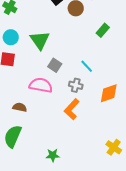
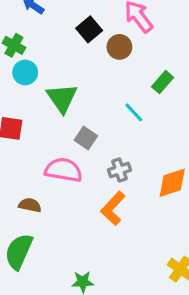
cyan circle: (11, 37) -> (25, 72), moved
cyan line: (87, 66) -> (134, 112), moved
gray cross: (76, 85) -> (119, 170), turned -32

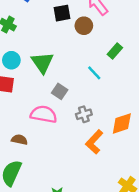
black square: (89, 29) -> (62, 13), turned 30
cyan circle: (25, 72) -> (11, 60), moved
orange L-shape: (113, 208) -> (94, 142), moved

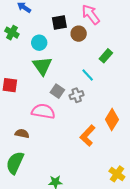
cyan circle: (11, 60) -> (39, 43), moved
gray cross: (84, 114) -> (77, 95), moved
orange diamond: (122, 124) -> (112, 119), turned -40

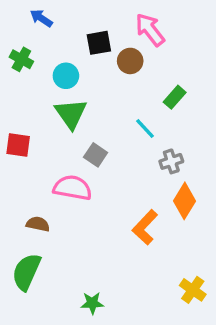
gray cross: (77, 95) -> (171, 161), moved

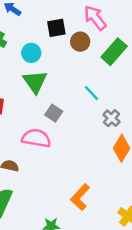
green rectangle: (175, 97) -> (114, 52), moved, size x1.5
gray cross: (171, 161) -> (112, 118), turned -30
orange L-shape: (145, 227) -> (80, 197), moved

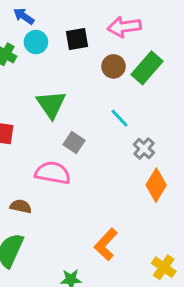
pink arrow: (95, 18) -> (124, 27), turned -60
brown circle: (80, 42) -> (114, 66), moved
cyan circle: (31, 53) -> (36, 42), moved

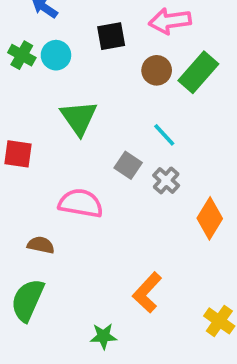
cyan circle: (36, 42) -> (56, 55), moved
gray square: (74, 142) -> (128, 165), moved
gray cross: (144, 149) -> (166, 180), moved

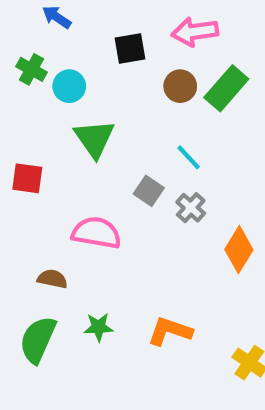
cyan circle: (56, 55) -> (69, 86), moved
orange L-shape: (147, 292) -> (170, 331), turned 66
green star: (103, 336) -> (99, 327), moved

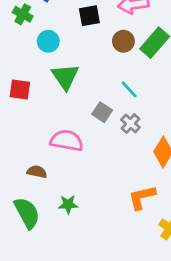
green cross: (31, 69) -> (23, 14), moved
red square: (27, 178) -> (20, 89), moved
orange L-shape: (170, 331) -> (142, 197), moved, turned -32
green semicircle: (38, 340) -> (27, 213), turned 128

